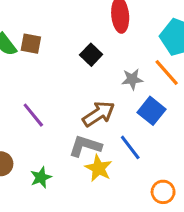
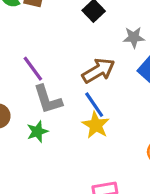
gray L-shape: (85, 146) -> (48, 99), moved, turned -128
blue line: (130, 147) -> (94, 105), moved

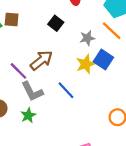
brown arrow: (98, 71) -> (41, 60), moved
yellow star: (96, 125) -> (86, 64), moved, turned 30

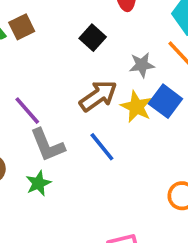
brown square: (12, 20) -> (22, 27), turned -35
brown arrow: (41, 60) -> (98, 96), moved
yellow star: (86, 64) -> (136, 107), turned -30

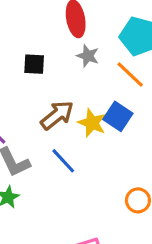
black square: (93, 38) -> (34, 64), moved, turned -35
gray star: (142, 65) -> (88, 56), moved, turned 30

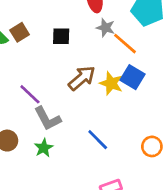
orange line: (130, 75) -> (125, 44), moved
blue line: (63, 161) -> (98, 140), moved

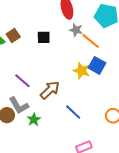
brown arrow: (82, 78) -> (50, 90), moved
gray L-shape: (48, 119) -> (19, 105), moved

